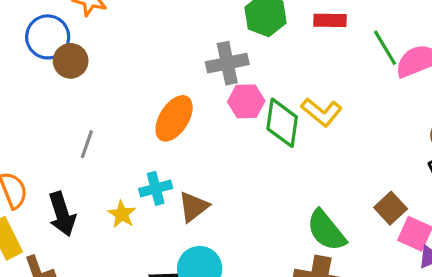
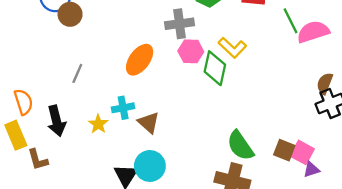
yellow L-shape: (322, 112) -> (232, 48), moved
brown triangle: (193, 207) -> (149, 122), turned -45
brown square: (391, 208) -> (284, 150), moved, turned -30

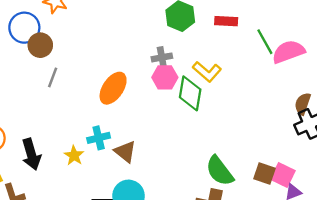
gray cross: (180, 24) -> (162, 57), moved, size x0.7
gray line: (77, 73) -> (53, 77), moved

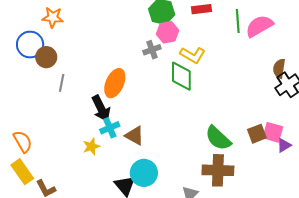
green line: (265, 42) -> (238, 21), turned 35
pink hexagon: (165, 77) -> (167, 32), moved
black arrow: (31, 154) -> (101, 108), moved
yellow star: (74, 155) -> (91, 146), turned 30
brown square: (265, 173) -> (257, 134), turned -30

